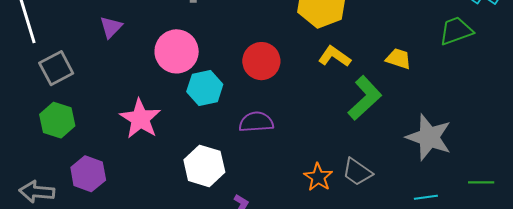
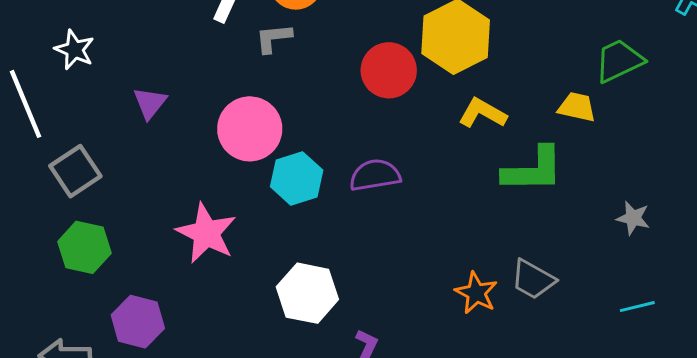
green trapezoid: (456, 31) -> (619, 61), moved
red circle: (261, 61) -> (389, 70), moved
green L-shape: (365, 98) -> (533, 170), turned 48
purple semicircle: (256, 122) -> (375, 175), moved
gray star: (429, 137) -> (633, 218), size x0.5

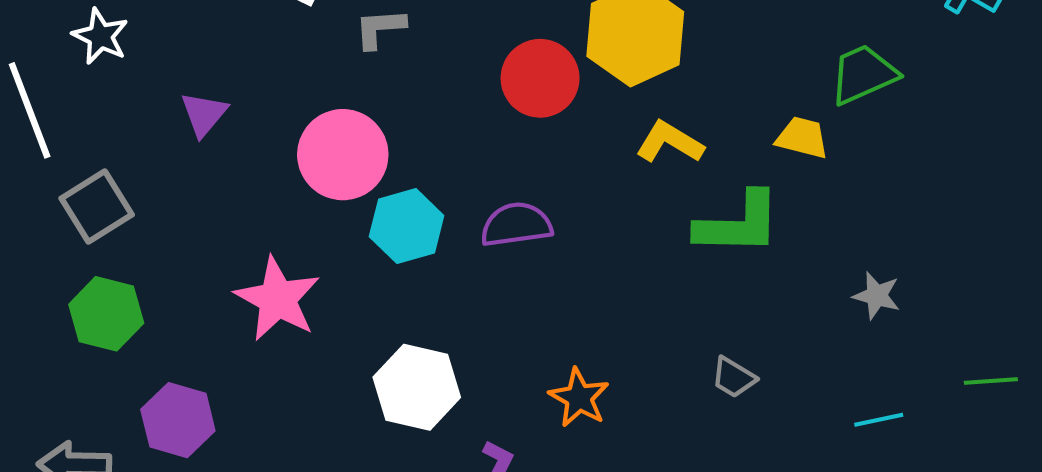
gray trapezoid: (533, 279) -> (734, 377), size x0.7
orange star: (476, 293) -> (579, 398), moved

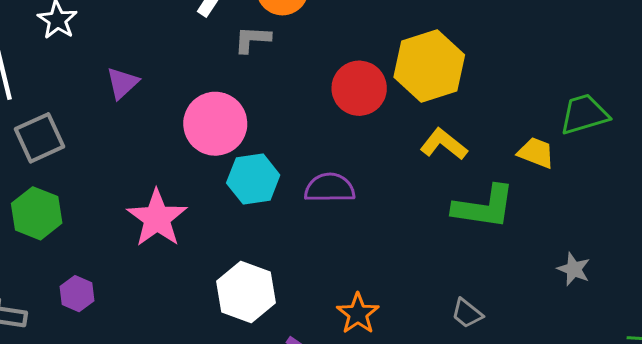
purple hexagon: (178, 420) -> (77, 294), size x0.7

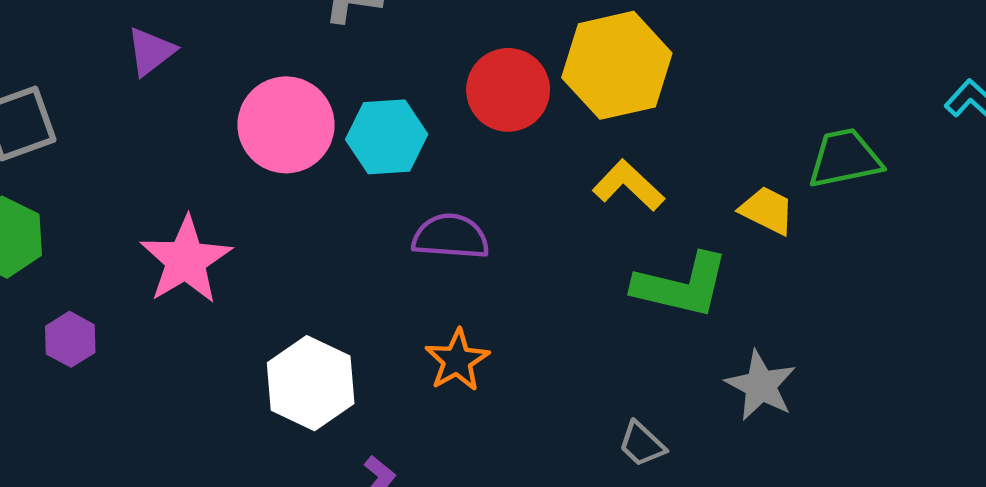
cyan hexagon: (253, 179) -> (387, 137), moved
gray star: (574, 269) -> (761, 385), moved, size x1.4
purple hexagon: (77, 294) -> (70, 339), moved
orange star: (358, 314) -> (457, 360), moved

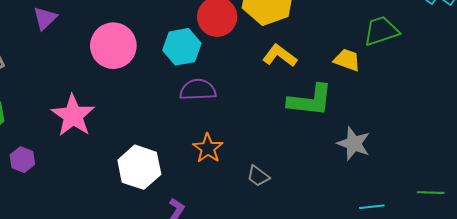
cyan hexagon: (387, 137) -> (182, 47), moved
gray trapezoid: (642, 444) -> (258, 176), moved

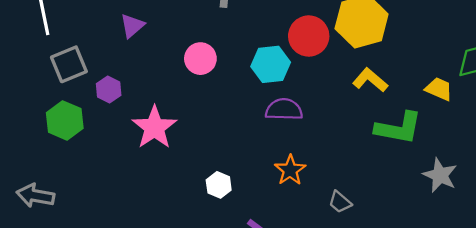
pink circle: (113, 46) -> (200, 59), size x0.7
purple hexagon: (22, 160) -> (109, 90), moved
white hexagon: (139, 167) -> (219, 185), size x0.6

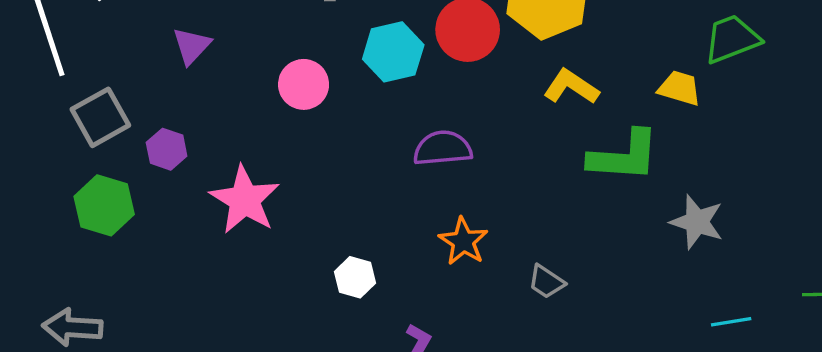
cyan hexagon: (271, 64) -> (393, 52), moved

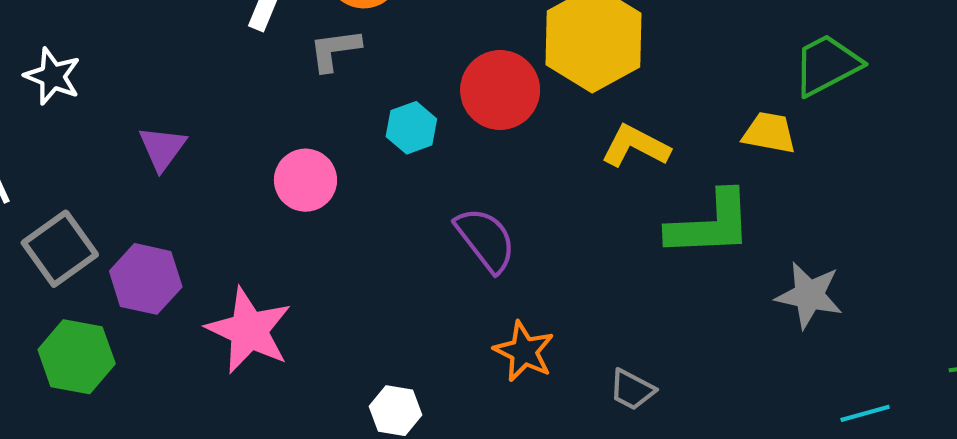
cyan hexagon: (393, 52) -> (411, 128), size x0.7
purple semicircle: (443, 148) -> (486, 240), turned 64
purple hexagon: (167, 149) -> (146, 279), size x1.4

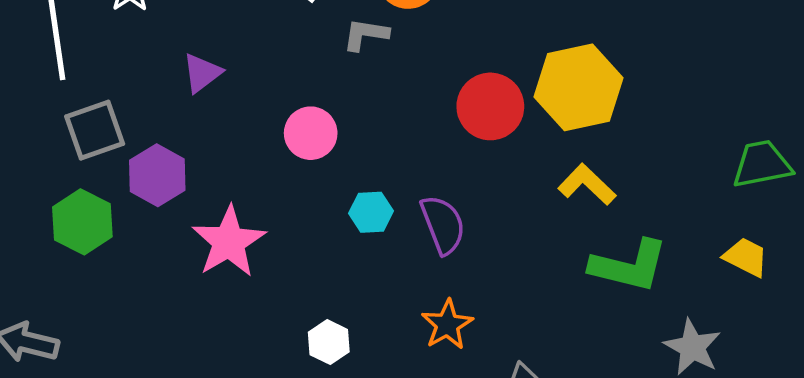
cyan hexagon: (411, 128) -> (371, 212), moved
yellow trapezoid: (769, 133) -> (746, 257), moved

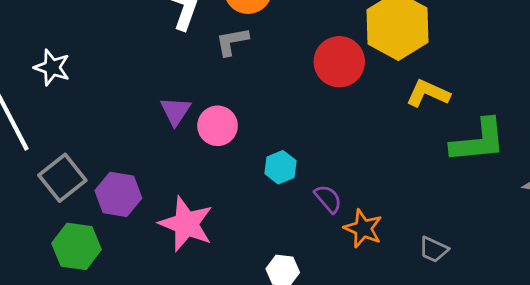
purple triangle: (202, 73) -> (175, 111), moved
purple semicircle: (443, 225) -> (328, 199), moved, size x0.7

